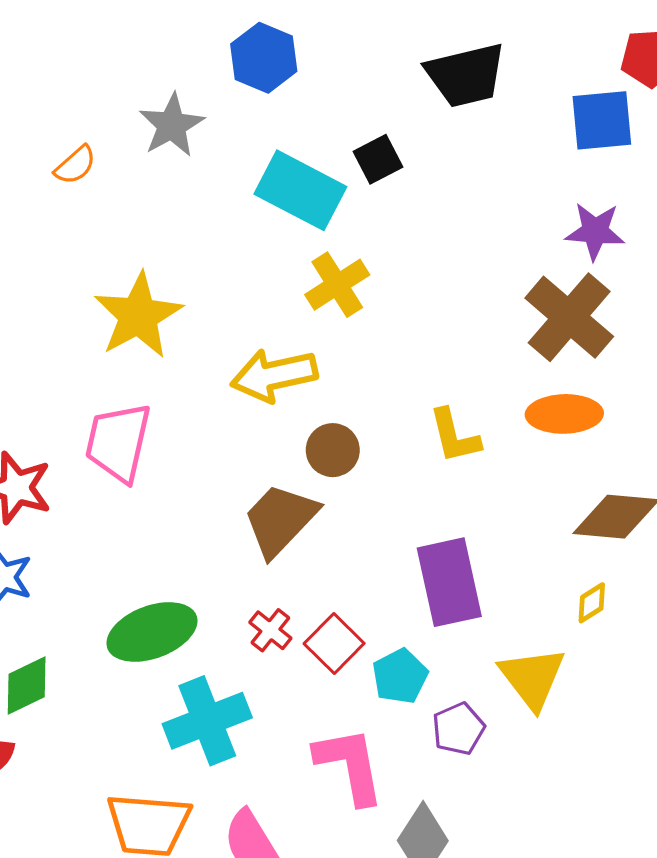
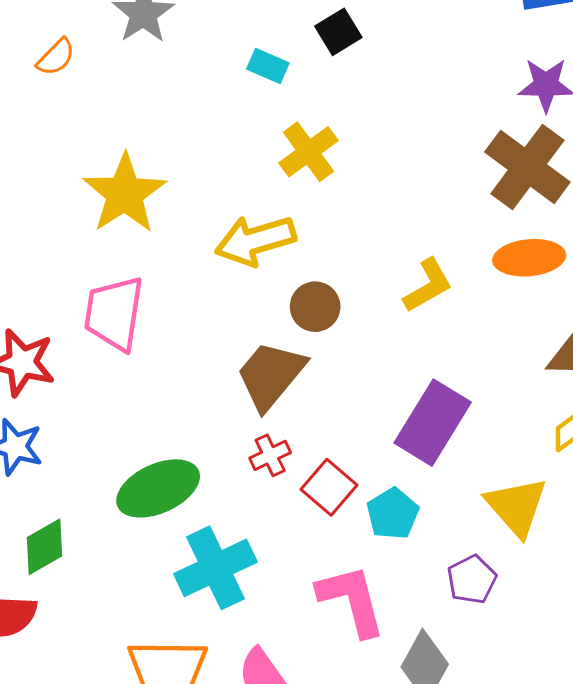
cyan rectangle: (300, 190) -> (268, 66), size x0.5
yellow L-shape: (454, 436) -> (428, 286), turned -102
purple rectangle: (449, 582) -> (433, 423), turned 48
red cross: (270, 630) -> (270, 455), moved, turned 30
purple pentagon: (458, 729) -> (472, 580), moved

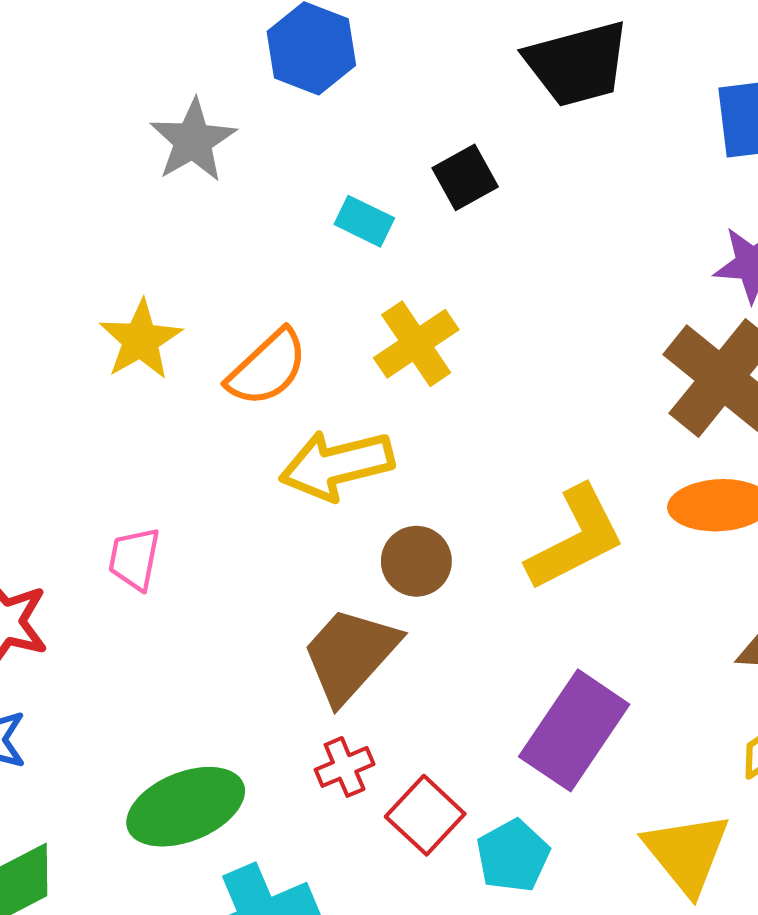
orange semicircle: (56, 57) -> (267, 368), moved, size x1.5
yellow star: (125, 194) -> (141, 340), moved, size x0.7
yellow L-shape: (428, 286) -> (576, 538), size x1.4
pink trapezoid: (114, 313) -> (134, 559), size x0.6

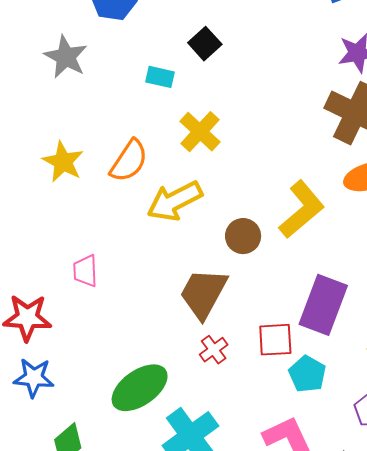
brown circle: (416, 561) -> (243, 236), moved
red square: (425, 815) -> (275, 340), moved, turned -33

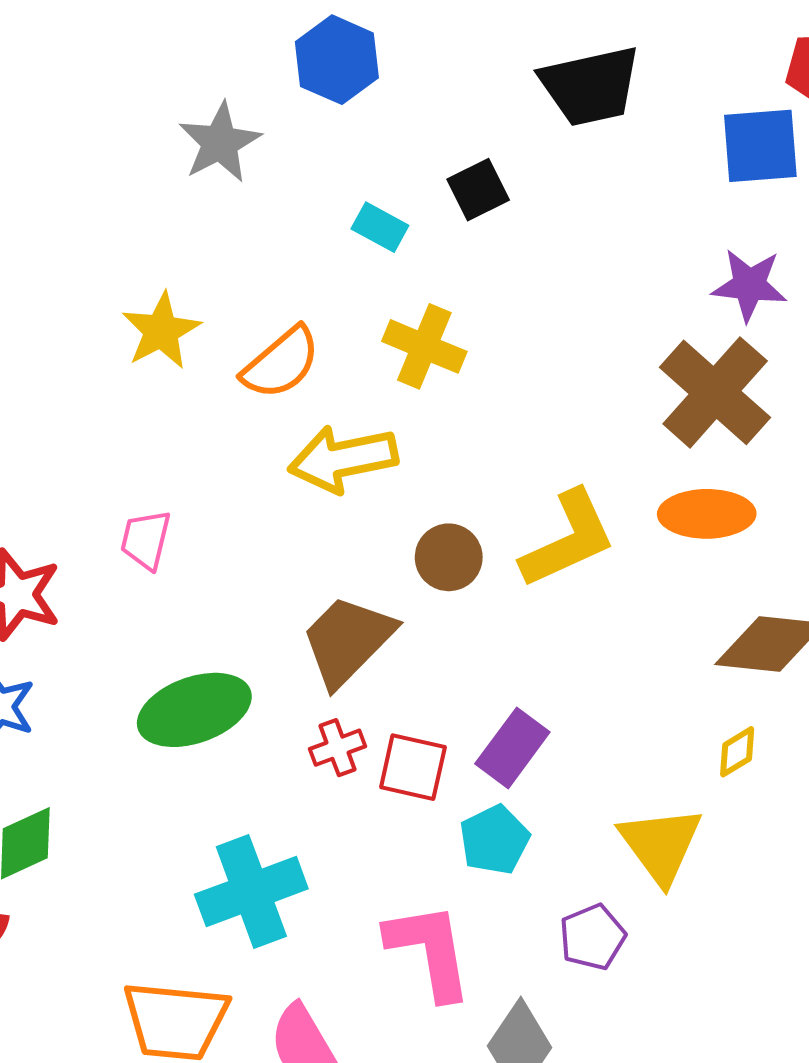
yellow cross: (200, 132) -> (424, 346), turned -36
purple rectangle: (323, 305) -> (512, 748), moved, size x0.7
red square: (275, 340) -> (413, 767), moved
green ellipse: (140, 388) -> (194, 710), moved

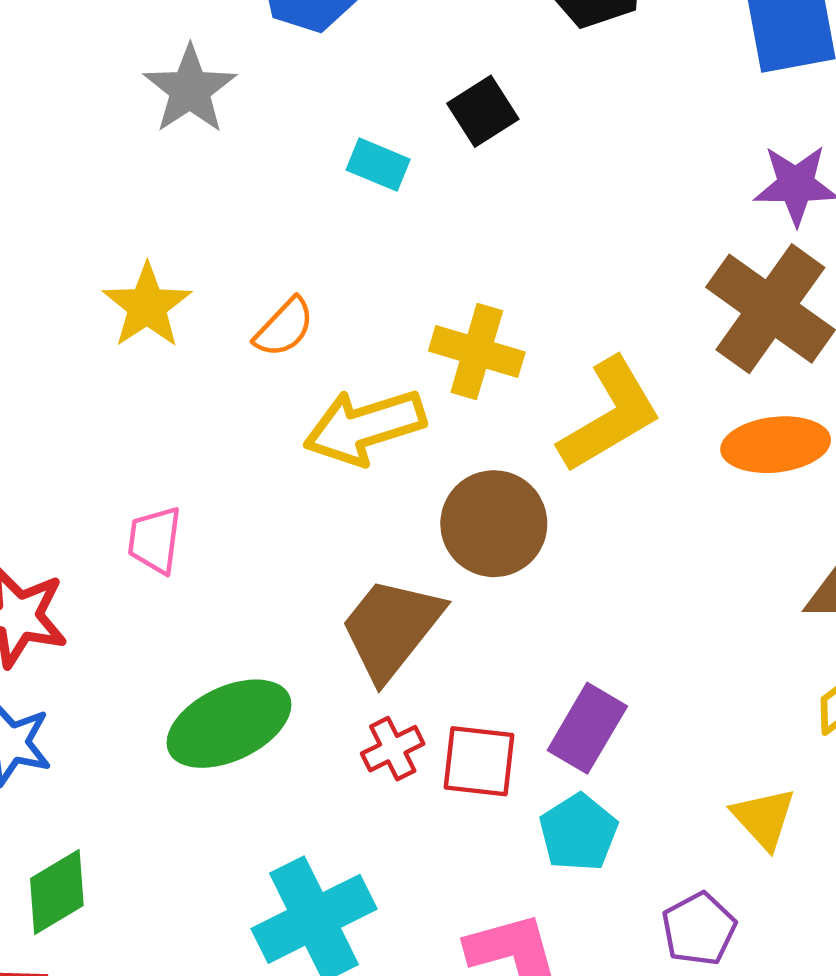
yellow cross: (424, 346) -> (477, 351), moved
orange semicircle: (281, 363) -> (284, 327), size x0.7
yellow L-shape: (568, 539) -> (610, 415), moved
brown circle: (449, 557) -> (494, 524), size x1.4
yellow triangle: (661, 845) -> (764, 818), size x0.7

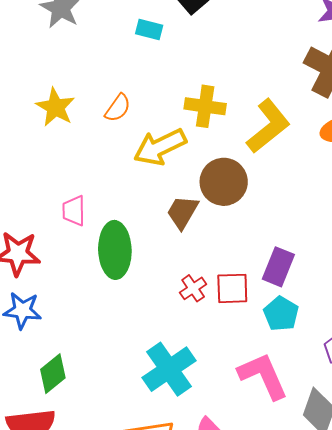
brown trapezoid: (391, 628) -> (182, 212), moved, size x0.7
green ellipse: (229, 724) -> (115, 250), moved, turned -58

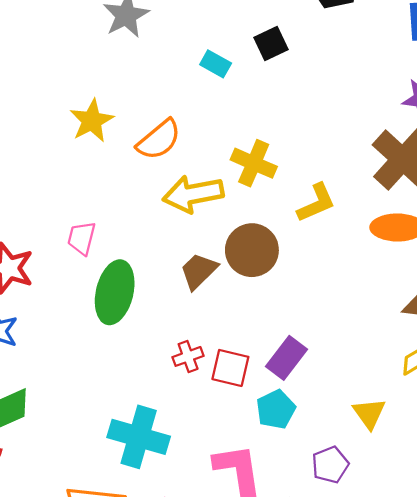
orange semicircle: (118, 108) -> (159, 140), size x1.4
yellow L-shape: (268, 126) -> (316, 203), size x0.7
cyan cross: (169, 369) -> (139, 437), turned 36

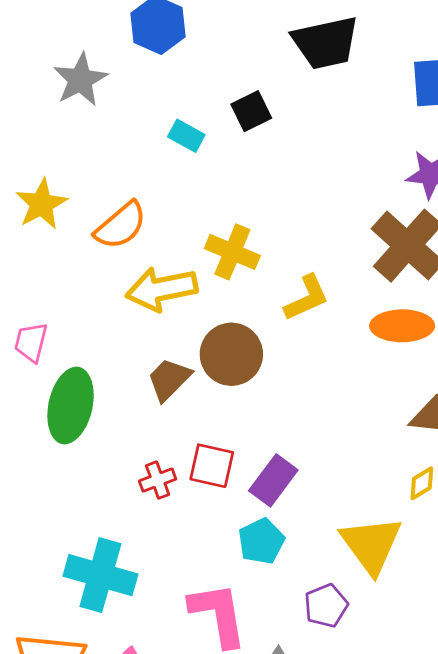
red square: (230, 368) -> (212, 466), moved
yellow triangle: (369, 413) -> (371, 545), size x1.6

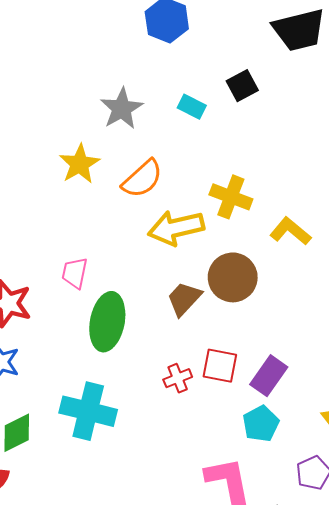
gray star: (80, 80) -> (122, 109), moved
yellow L-shape: (307, 298) -> (290, 231), turned -114
cyan cross: (100, 575) -> (88, 411), moved

